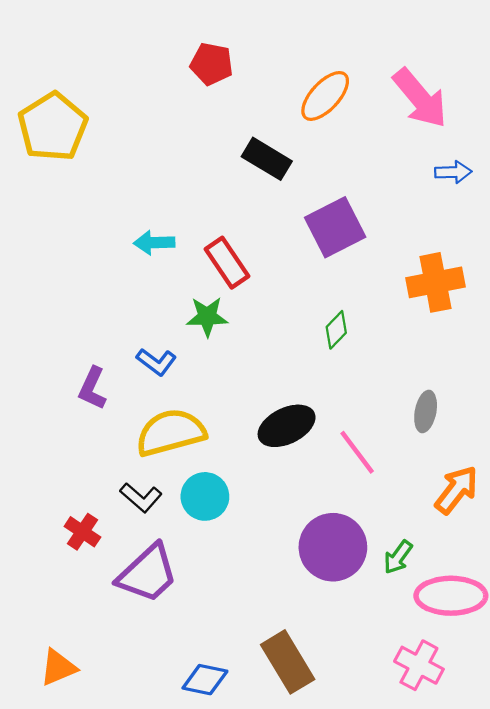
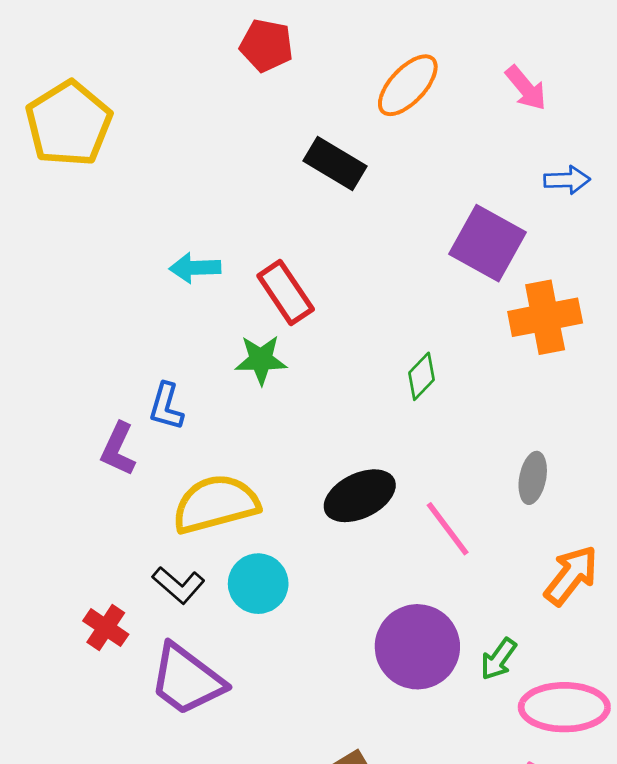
pink arrow: (420, 98) -> (526, 88), size x0.6
purple square: (335, 227) -> (487, 243), moved, turned -34
blue L-shape: (156, 362) -> (166, 407), moved, turned 69
purple trapezoid: (148, 574) -> (187, 680), turned 80

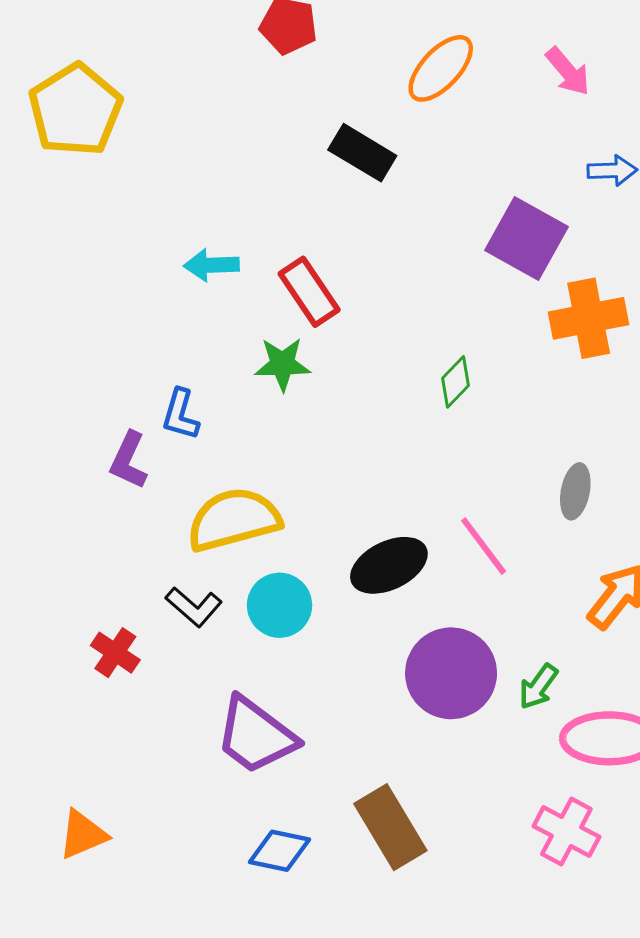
black ellipse: (360, 496) -> (389, 565), moved
purple trapezoid: (187, 680) -> (256, 735), moved

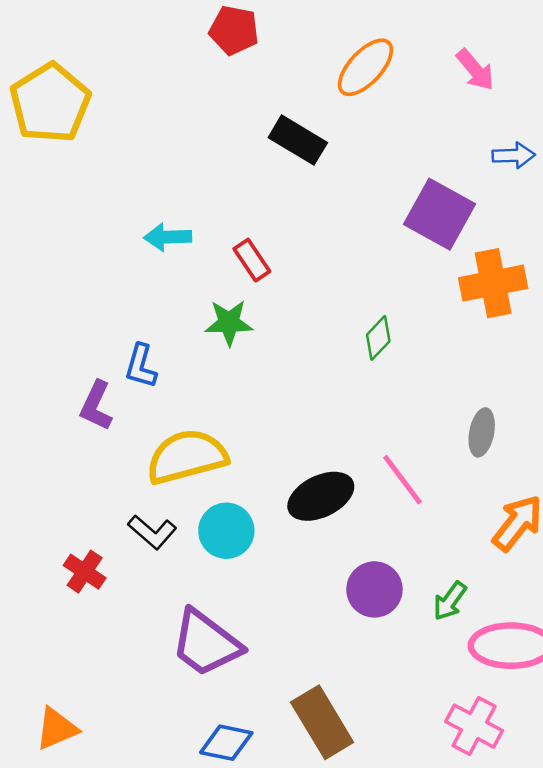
red rectangle: (309, 292) -> (252, 260), size x0.7
purple circle: (451, 673) -> (374, 589), size x0.7

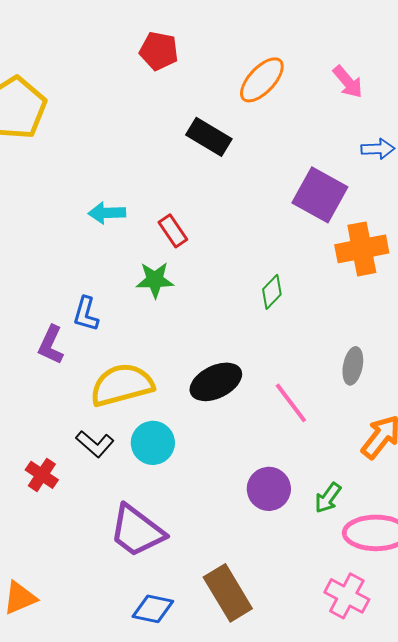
black ellipse: (321, 496) -> (216, 382), moved

